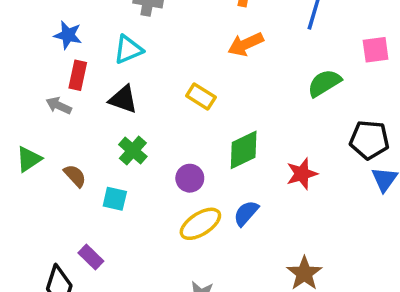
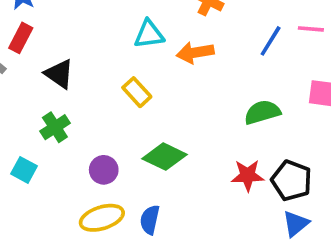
cyan triangle: (128, 49) -> (149, 34), moved
green diamond: (244, 150) -> (165, 157), turned 36
red star: (302, 174) -> (248, 175), moved
blue semicircle: (246, 213) -> (150, 220), turned -44

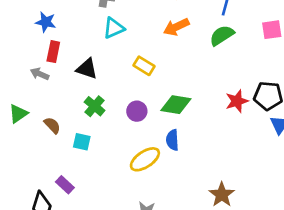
cyan triangle: (149, 34) -> (114, 28), moved
green semicircle: (262, 112) -> (222, 35), moved
purple circle: (104, 170) -> (137, 111), moved
blue semicircle: (150, 220) -> (172, 140), moved

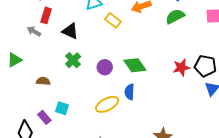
yellow rectangle: (144, 66) -> (113, 20), moved
green diamond: (176, 105) -> (135, 65), turned 40
brown semicircle: (52, 125) -> (43, 81), moved, turned -48
cyan square: (82, 142) -> (62, 108), moved

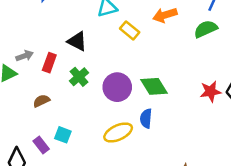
red rectangle: (46, 15) -> (49, 63), moved
gray arrow: (34, 31) -> (25, 56), moved, turned 128
purple circle: (105, 67) -> (117, 87), size x1.5
brown semicircle: (43, 81) -> (41, 101), turned -32

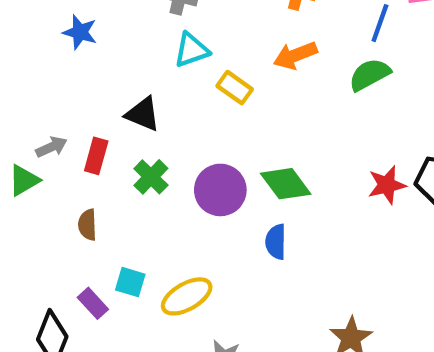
brown semicircle: (41, 101) -> (87, 225), turned -63
yellow ellipse: (118, 132) -> (187, 296), moved

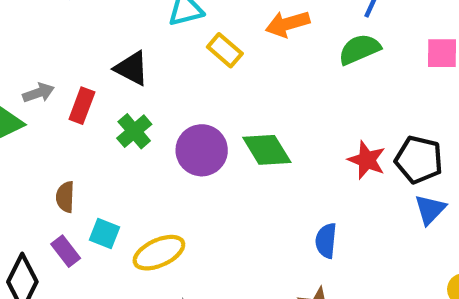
red star: (387, 185) -> (367, 160), turned 30
brown semicircle: (87, 225) -> (65, 197), moved
blue semicircle: (276, 242) -> (326, 241), moved

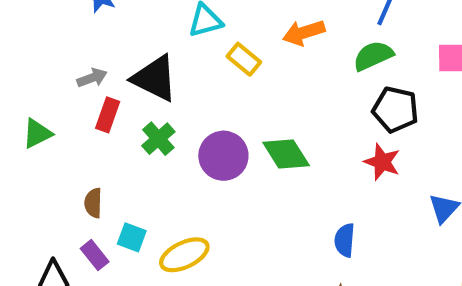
black triangle: (132, 68) -> (155, 78), size x1.4
gray arrow: (38, 93) -> (92, 78), moved
black pentagon: (419, 160) -> (395, 109), moved

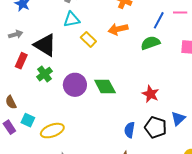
gray arrow: (92, 78) -> (16, 34), moved
black pentagon: (395, 109) -> (156, 127), moved
brown semicircle: (93, 203) -> (11, 102), turned -32

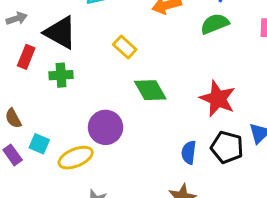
yellow rectangle: (88, 39) -> (125, 47), moved
green cross: (44, 74) -> (61, 75), turned 35
purple circle: (75, 85) -> (106, 127), moved
red star: (151, 94) -> (218, 99), size x1.4

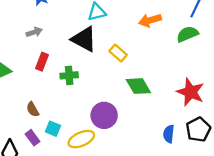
black triangle: (60, 33) -> (84, 39), moved
black pentagon: (227, 147) -> (198, 129), turned 30

